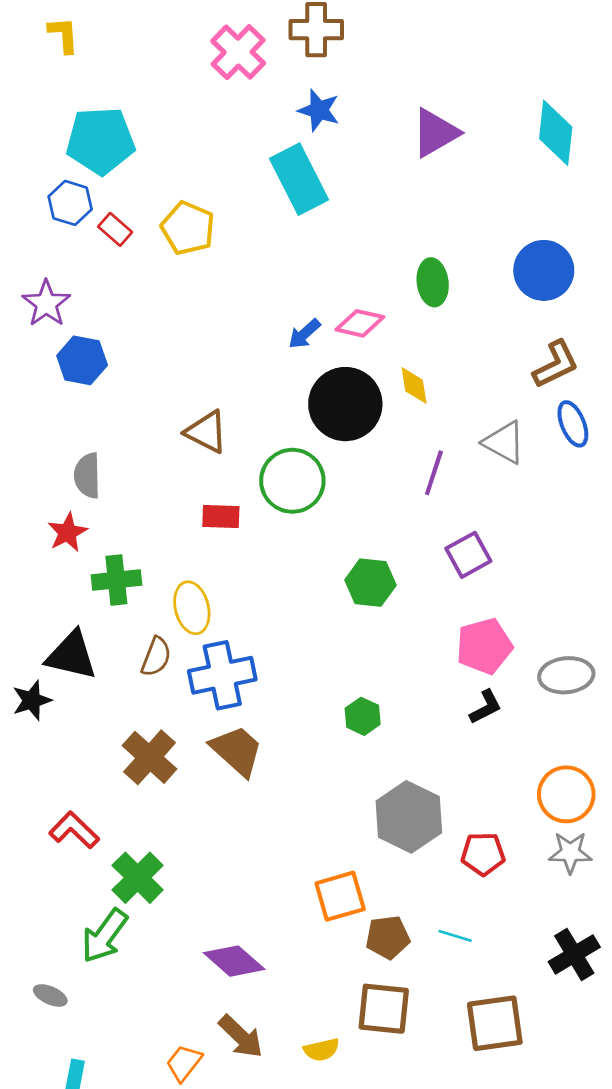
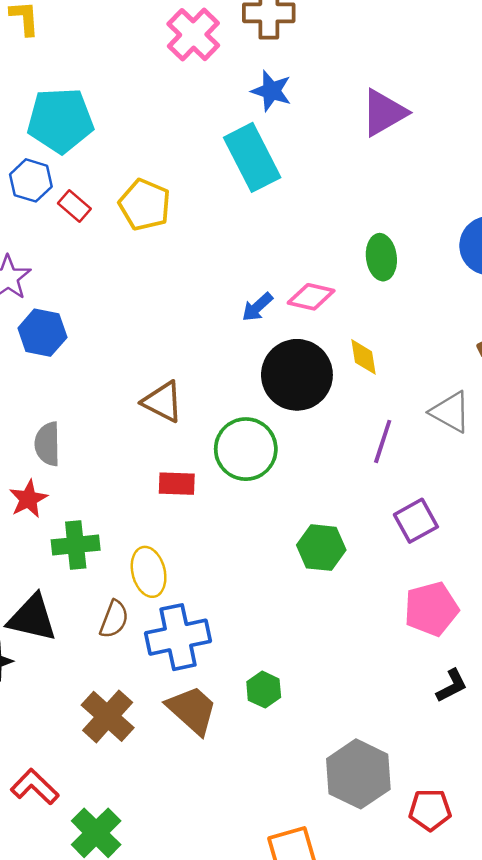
black L-shape: (486, 707) -> (452, 686), moved
green hexagon: (363, 716) -> (264, 690), moved

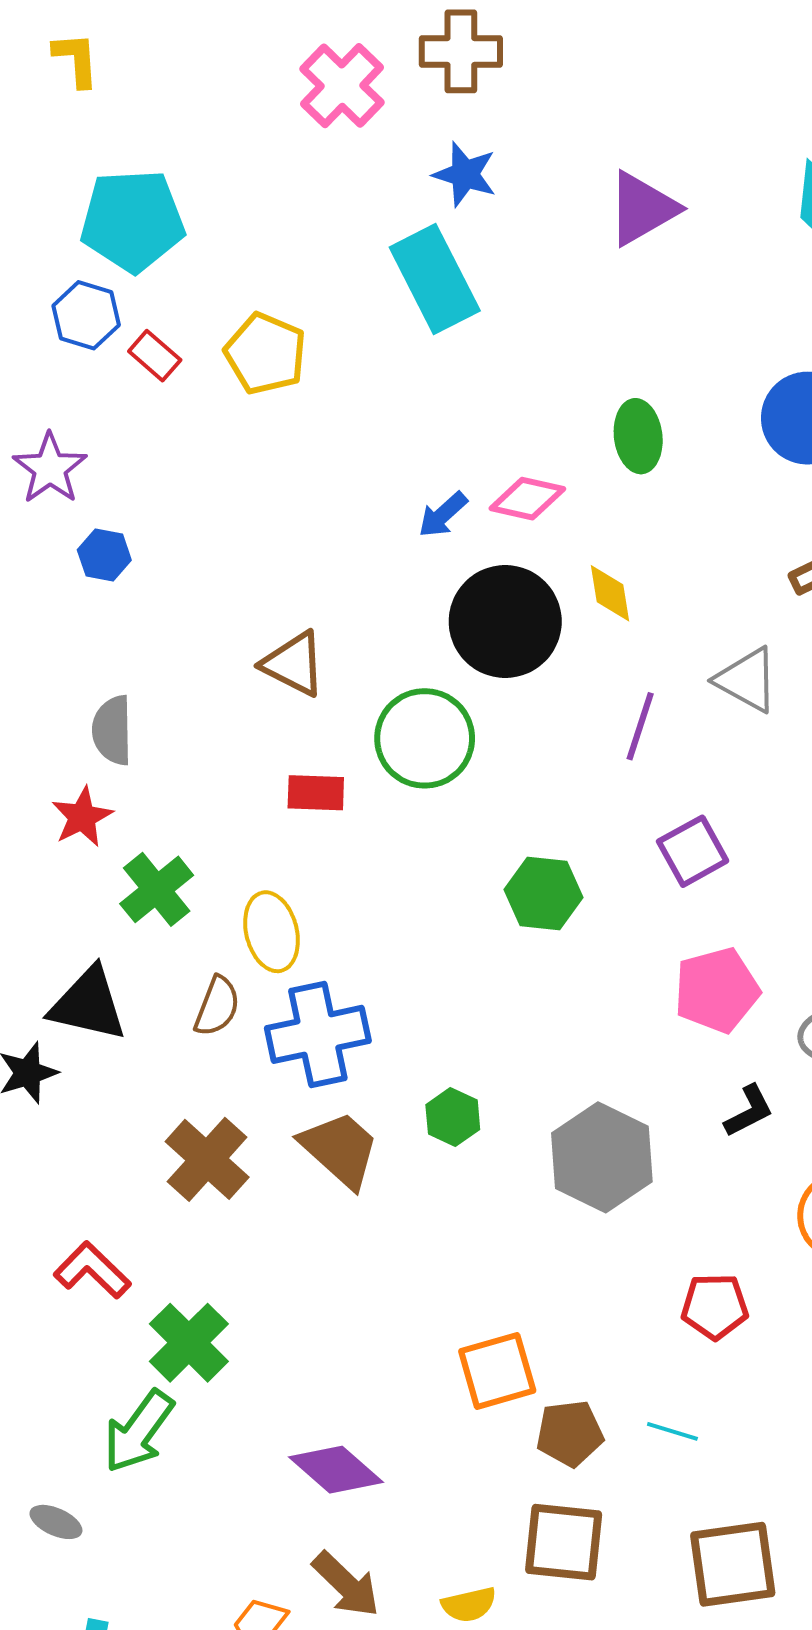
blue hexagon: (42, 333) -> (104, 555), size x0.7
green cross: (76, 545) -> (157, 889), turned -33
gray hexagon: (358, 774) -> (602, 1157), moved

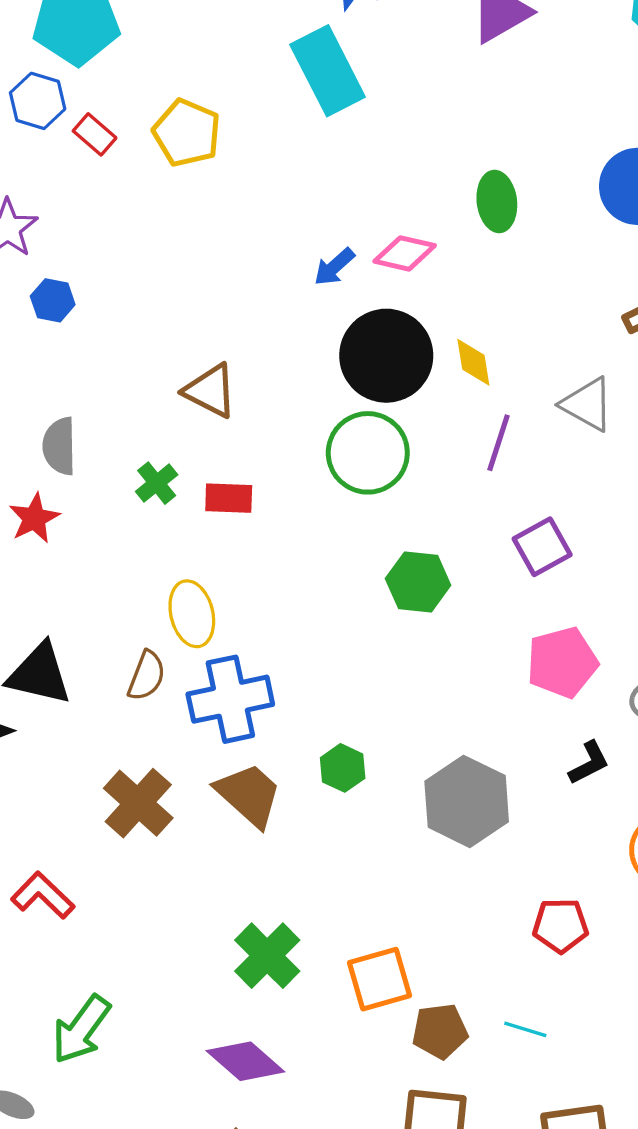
yellow diamond: (610, 593) -> (473, 362), moved
green circle: (425, 738) -> (368, 453), moved
green cross: (157, 889) -> (157, 483), moved, size x0.7
green cross: (189, 1343) -> (267, 956), moved

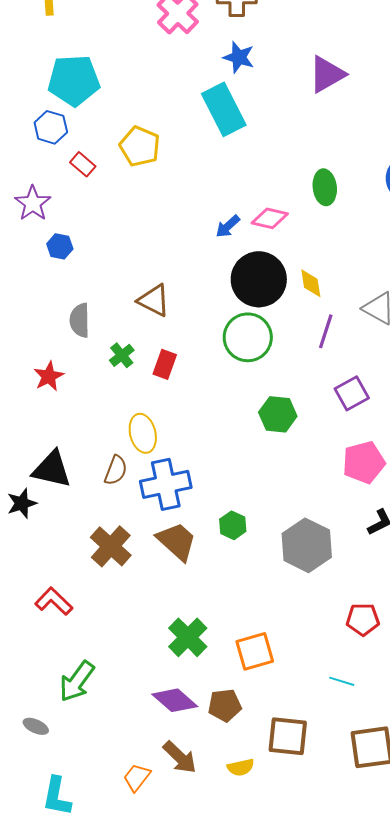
red rectangle: (95, 134) -> (83, 164), moved
gray semicircle: (59, 446) -> (80, 320), moved
red rectangle: (229, 498) -> (165, 364), turned -72
brown pentagon: (440, 1031) -> (225, 705), moved

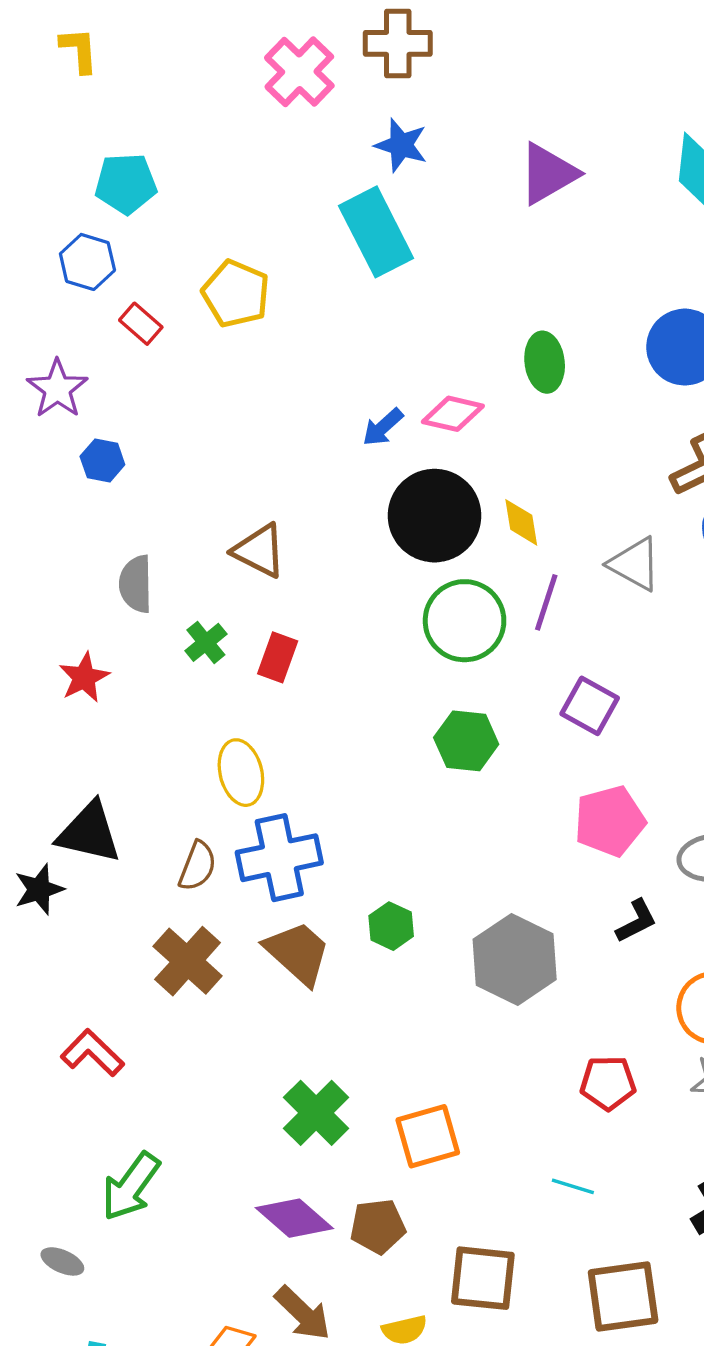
cyan pentagon: (74, 80) -> (126, 184), size x0.7
green circle: (248, 337) -> (465, 621), moved
purple square: (352, 393) -> (590, 706), turned -32
brown semicircle: (116, 470) -> (198, 866), moved

